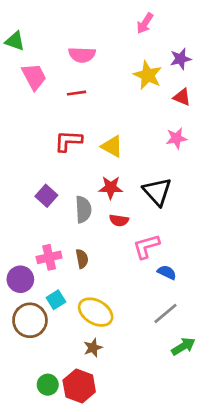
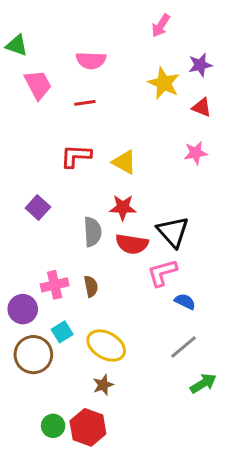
black triangle: (157, 192) -> (173, 232), moved
purple square: (46, 196) -> (38, 208), moved
red semicircle: (119, 220) -> (132, 244), size x1.5

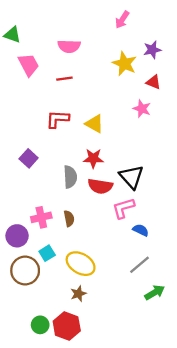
pink star: (196, 153) -> (142, 109), moved, turned 30

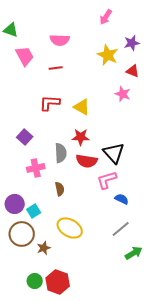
pink cross: (41, 217) -> (36, 168), moved
cyan square: (47, 253) -> (34, 211), moved
brown star: (78, 294) -> (44, 248), moved

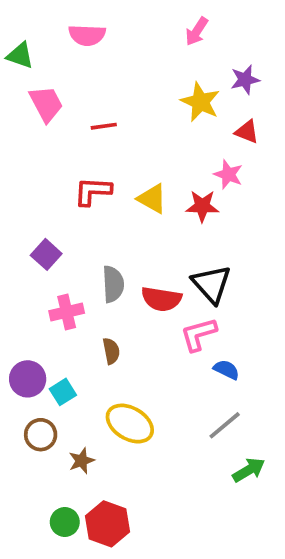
pink semicircle: (60, 40) -> (87, 35), moved
red star: (81, 137) -> (202, 206), moved
brown circle: (22, 234) -> (41, 435), size x0.7

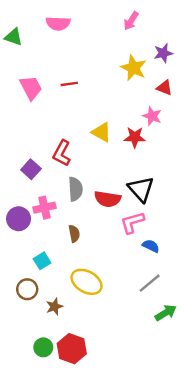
pink trapezoid: (46, 104) -> (31, 88), moved
red L-shape: (93, 191) -> (62, 153), moved, turned -65
purple circle: (28, 379) -> (19, 219), moved

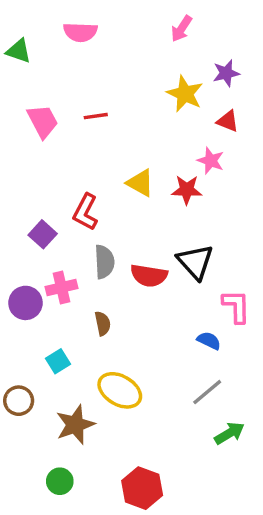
pink L-shape: (132, 222) -> (236, 306), moved, turned 105
brown circle: (27, 289) -> (19, 401), moved
brown star: (54, 307) -> (75, 425), size x1.6
red hexagon: (72, 349) -> (142, 488), moved

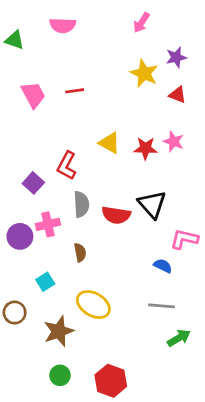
pink star: (211, 161) -> (174, 142), moved
pink L-shape: (236, 306) -> (184, 239), turned -76
gray line: (207, 392) -> (162, 306), turned 45
green circle: (60, 481) -> (60, 375), moved

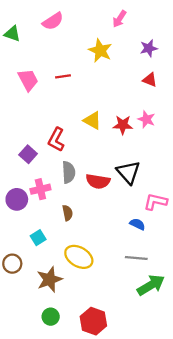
pink semicircle: (63, 25) -> (53, 21), turned -35
yellow star: (144, 73) -> (100, 51), moved
green arrow: (179, 338) -> (151, 285), size x1.4

